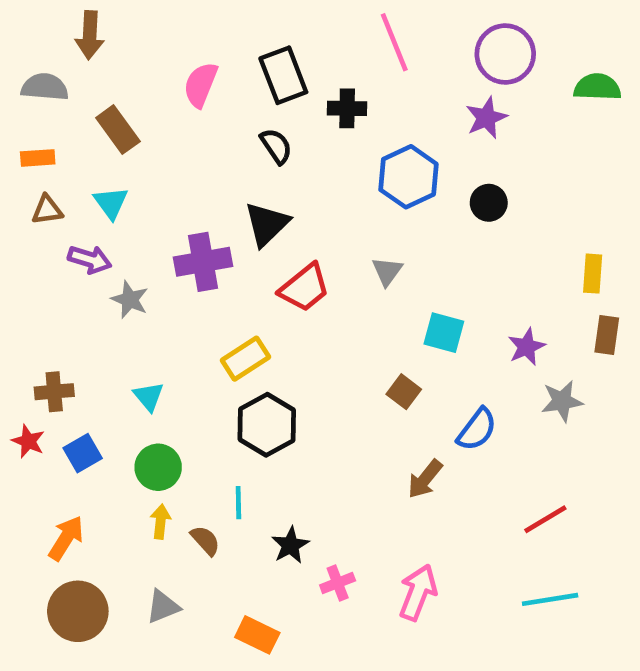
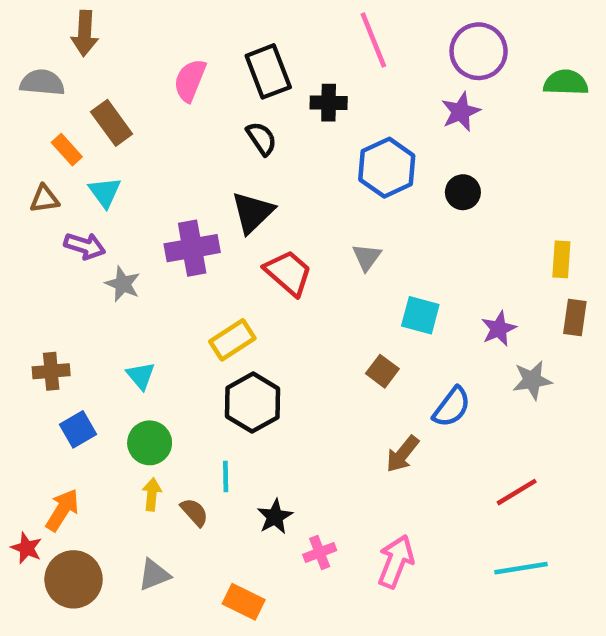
orange rectangle: (38, 158) -> (67, 150), moved, turned 52
red trapezoid: (305, 288) -> (288, 273), turned -100
red star: (28, 441) -> (27, 548), moved

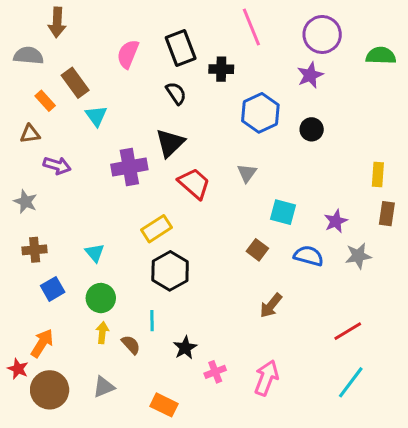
cyan triangle: (105, 192) -> (96, 116), moved
gray star: (123, 284) -> (25, 202), moved
blue semicircle: (452, 407) -> (309, 256), moved, turned -112
cyan line: (521, 568) -> (351, 382), turned -44

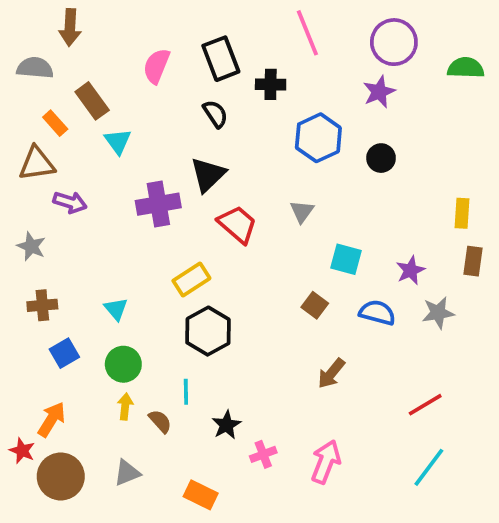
brown triangle: (30, 134) -> (37, 164), size x1.5

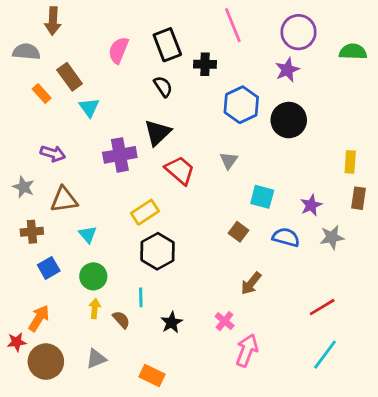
black circle: (381, 158) -> (289, 120), size x1.6
brown triangle: (37, 164) -> (64, 200), moved
red star: (22, 451) -> (17, 342), turned -30
pink cross: (263, 454) -> (225, 321), moved, turned -30

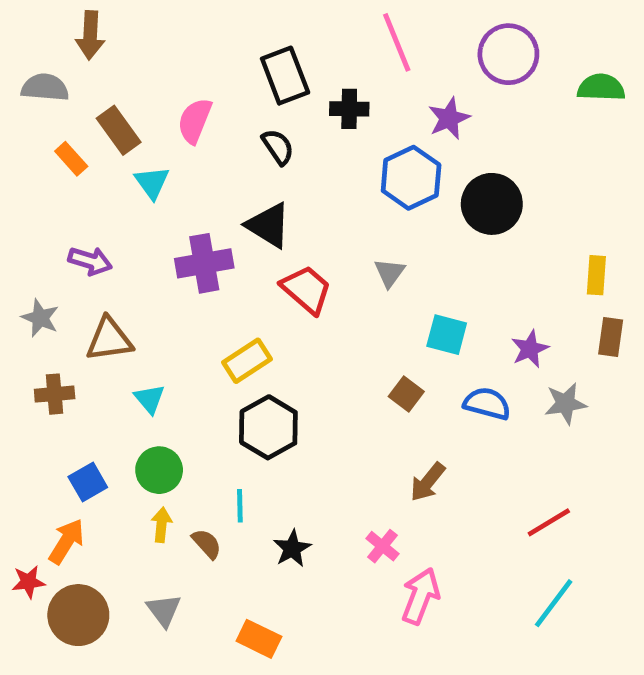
pink semicircle: (118, 50) -> (195, 121), moved
purple star: (287, 70) -> (449, 118), moved
black triangle: (158, 133) -> (268, 225), turned -44
blue square: (49, 268) -> (88, 482), moved
gray triangle: (96, 359) -> (164, 610), turned -45

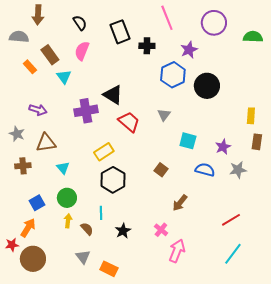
black semicircle: (278, 147) -> (80, 23), moved
brown square: (406, 394) -> (161, 170), moved
gray triangle: (164, 610) -> (83, 257), moved

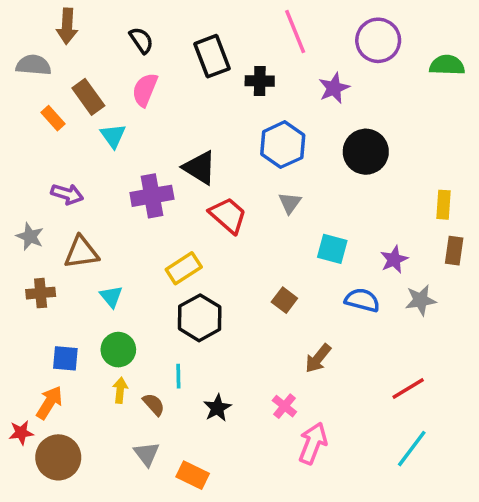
blue hexagon: (173, 75) -> (283, 145), moved
blue square: (37, 203) -> (65, 358), turned 35

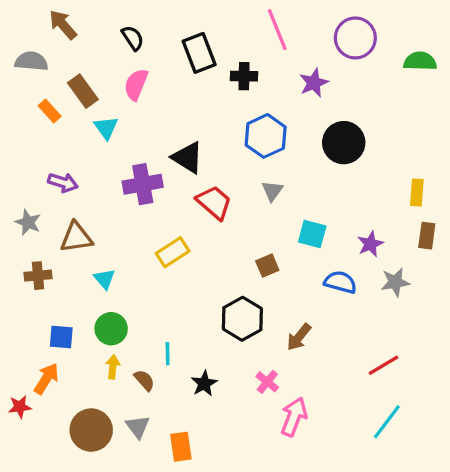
brown arrow: (67, 26) -> (63, 25), turned 136
brown square: (284, 300) -> (267, 266), moved, turned 30
black hexagon: (200, 318) -> (242, 319), moved
brown circle: (58, 457) -> (91, 430), moved
orange rectangle: (193, 475) -> (181, 447), turned 56

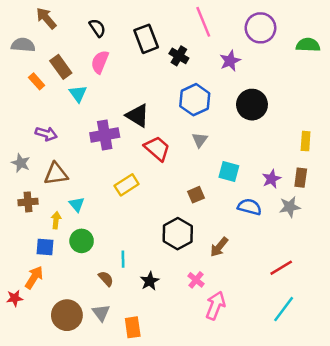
black cross: (244, 76) -> (179, 56), turned 30
brown rectangle: (427, 236) -> (301, 178), moved
yellow arrow: (113, 367) -> (56, 220), moved

